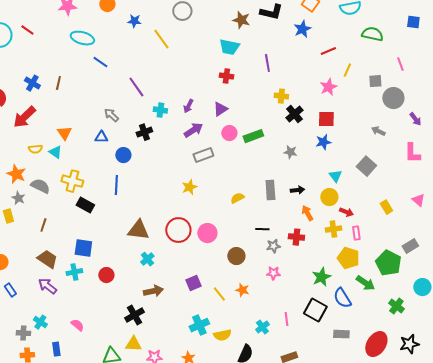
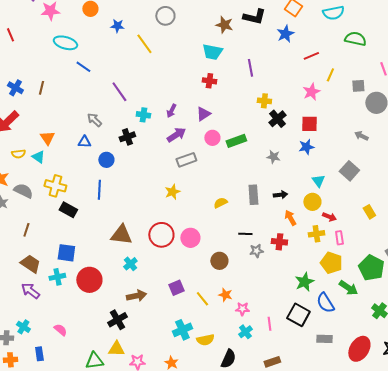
red line: (27, 30) -> (10, 35), turned 32
pink star: (273, 273) -> (242, 309), moved
red circle: (106, 275) -> (89, 280), size x1.6

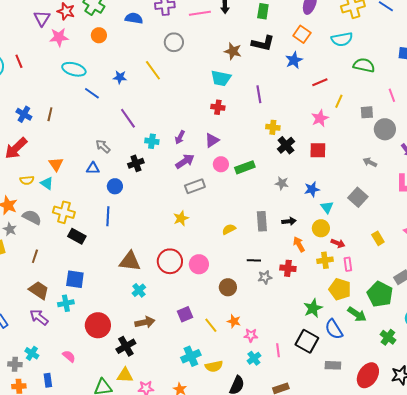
blue star: (117, 26) -> (120, 77), moved
blue star: (306, 147) -> (312, 189), moved
red circle: (89, 280) -> (98, 325), moved

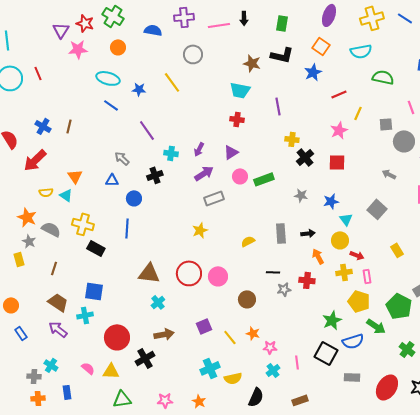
cyan ellipse: (74, 69) -> (108, 78), moved
blue semicircle: (334, 329) -> (353, 341), turned -75
yellow triangle: (125, 375) -> (111, 371), moved

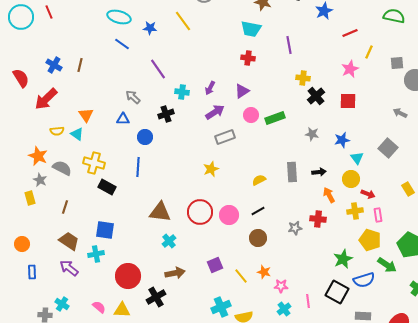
black line: (273, 272) -> (258, 211), moved, turned -32
blue rectangle: (21, 333) -> (32, 272), turned 32

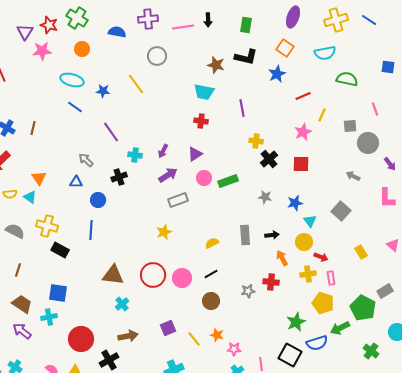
green arrow: (387, 265) -> (340, 328), turned 120

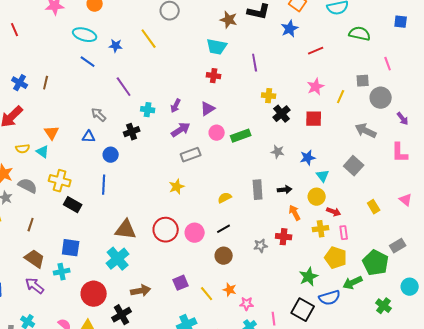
yellow line: (322, 115) -> (341, 97), moved
gray arrow: (353, 176) -> (366, 131), size x1.5
cyan cross: (122, 304) -> (118, 259), moved, size x1.6

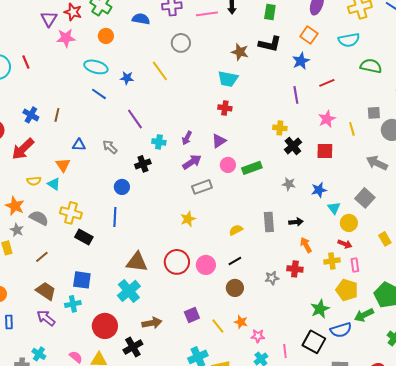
purple line: (255, 63) -> (296, 95), moved
yellow line: (341, 97) -> (352, 129), turned -40
blue triangle: (89, 137) -> (79, 145), moved
yellow circle: (317, 197) -> (349, 223), moved
brown line: (31, 225) -> (42, 257), turned 32

